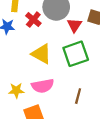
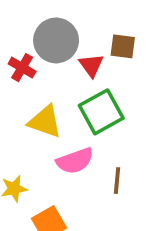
pink semicircle: (43, 86) -> (75, 161), moved

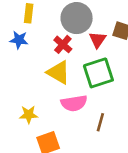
red cross: (22, 68) -> (63, 44), moved

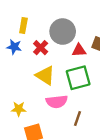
red triangle: (98, 40) -> (79, 50), turned 48
red cross: (63, 44) -> (41, 48), moved

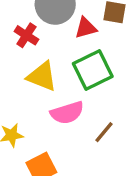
brown line: (77, 118) -> (104, 132), turned 32

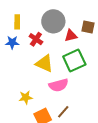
brown line: (104, 132) -> (63, 112), moved

